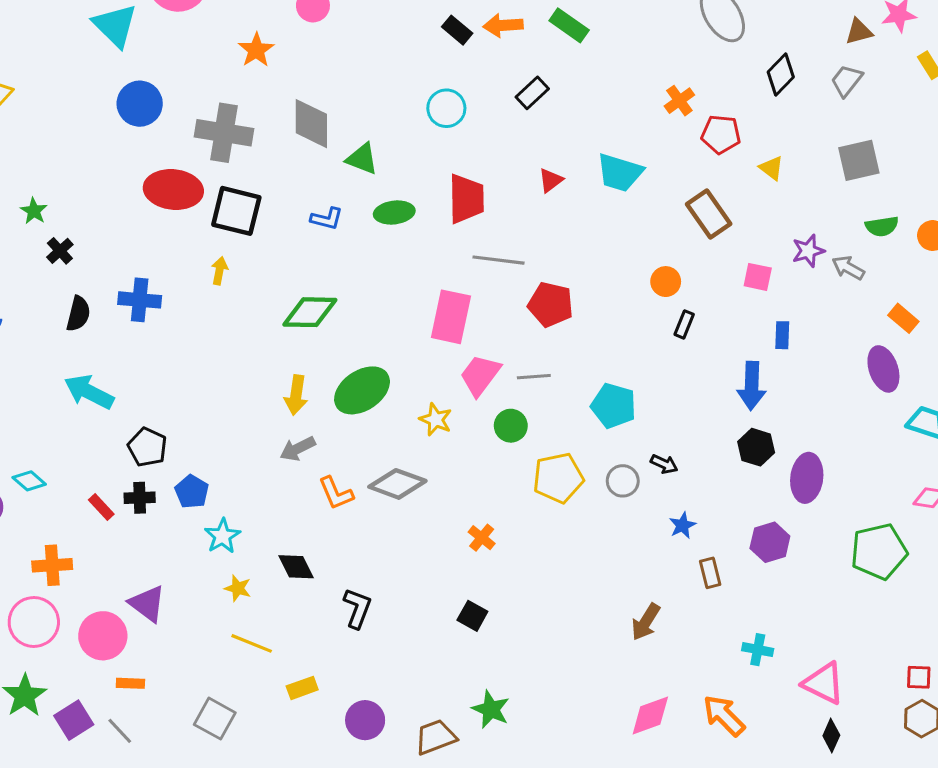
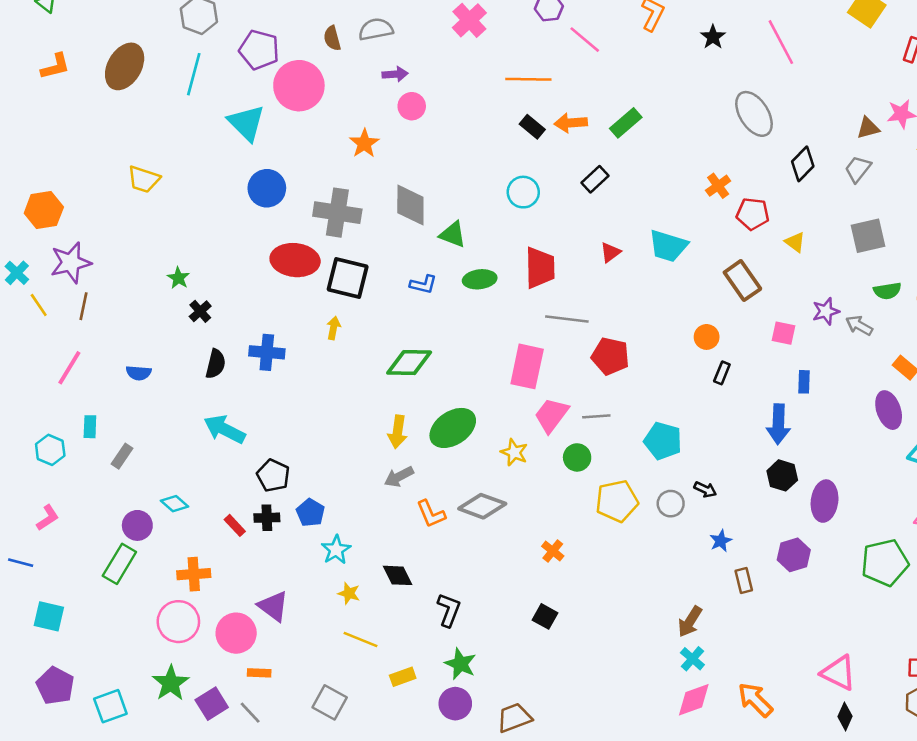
green rectangle: (569, 25) -> (626, 123), turned -76
cyan cross: (758, 650) -> (692, 659), moved, turned 30
green star: (491, 709) -> (460, 664), moved

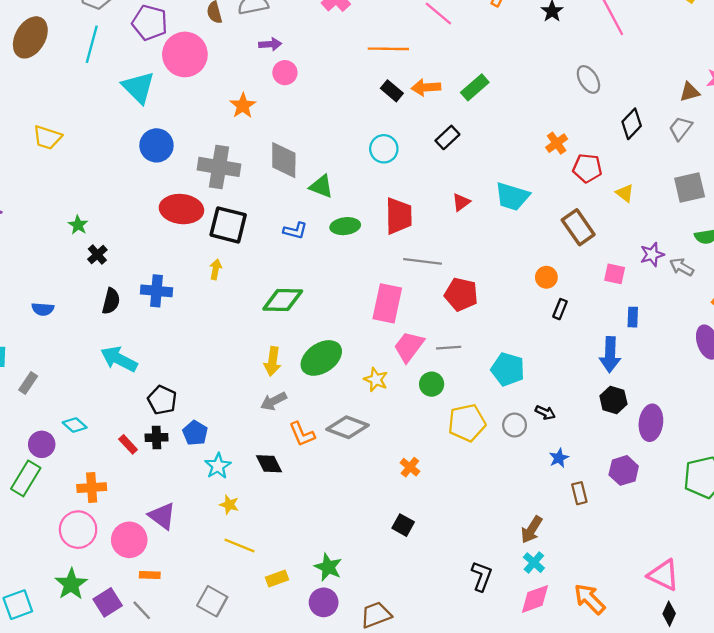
gray ellipse: (754, 114) -> (588, 79), size x0.7
black diamond: (398, 575) -> (269, 464), moved
black L-shape: (449, 610) -> (482, 576), moved

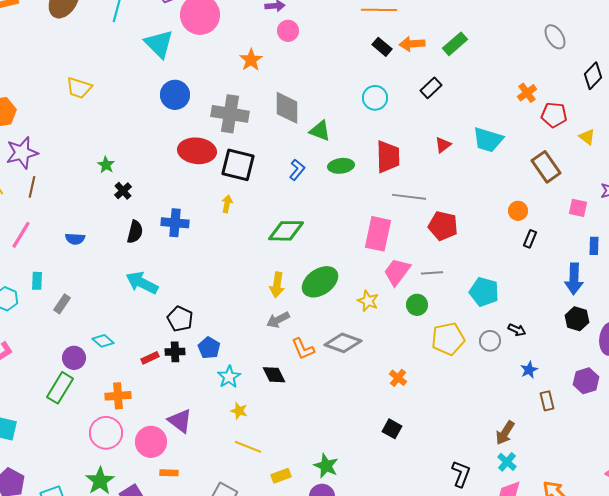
blue L-shape: (295, 231) -> (297, 170), turned -65
red rectangle: (128, 444) -> (150, 358), turned -72

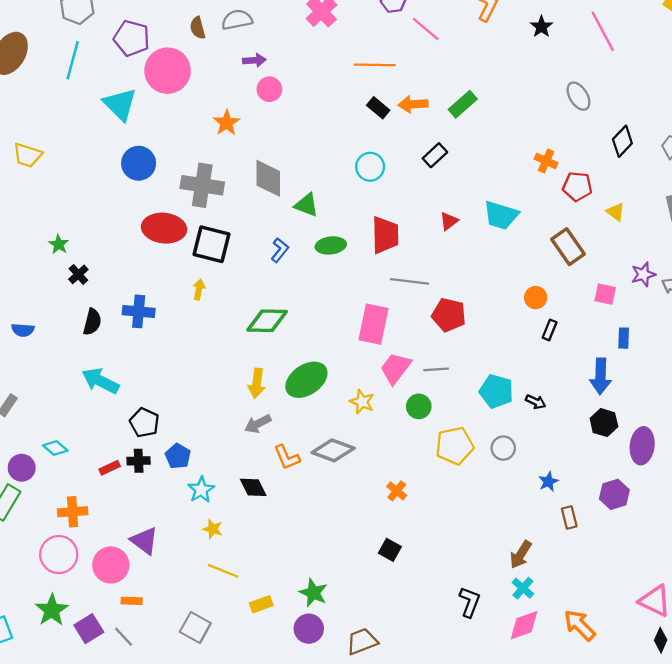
orange cross: (527, 93) -> (546, 161), turned -30
black arrow: (517, 330) -> (536, 402), moved

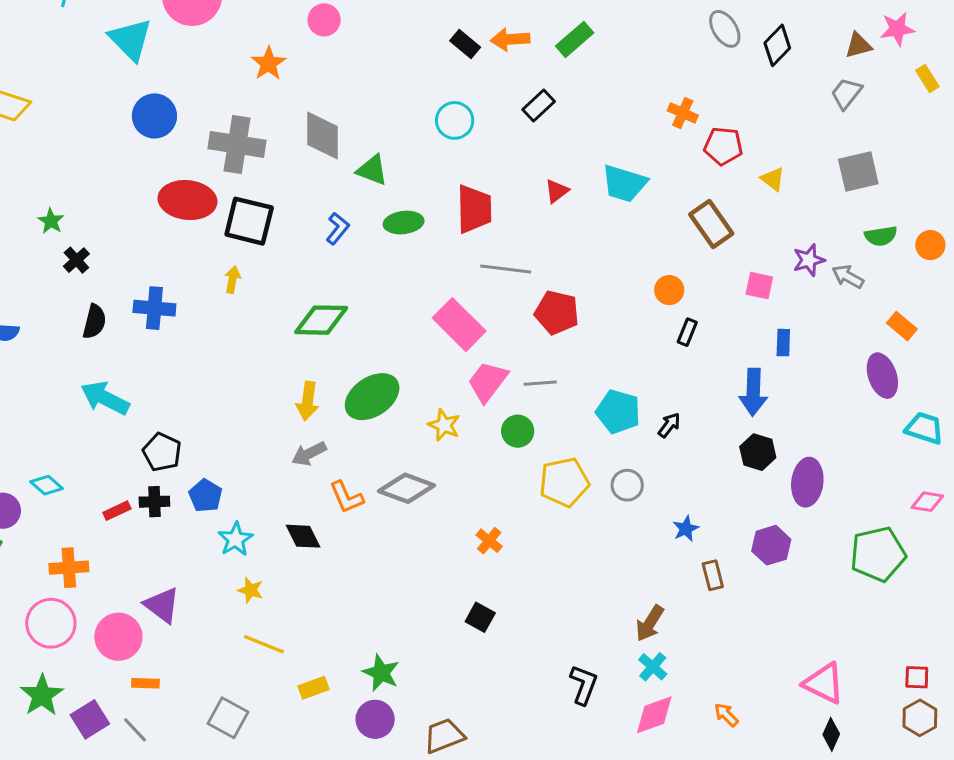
black diamond: (622, 141) -> (777, 45), moved
pink rectangle: (374, 324) -> (459, 325), turned -57
black arrow: (536, 402) -> (669, 425), turned -78
orange arrow: (580, 625) -> (726, 715), size x0.6

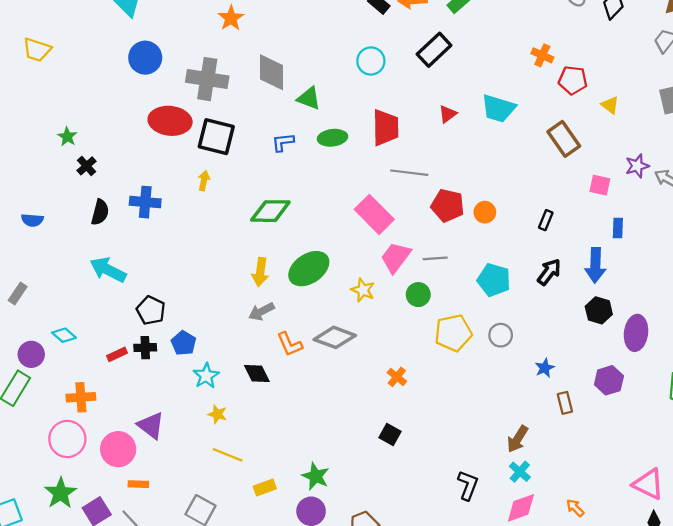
black rectangle: (539, 105) -> (434, 50), size x1.4
blue L-shape: (338, 229) -> (283, 142), turned -135
orange circle: (669, 290) -> (485, 212), moved
black arrow: (669, 425) -> (549, 272), moved, size x1.4

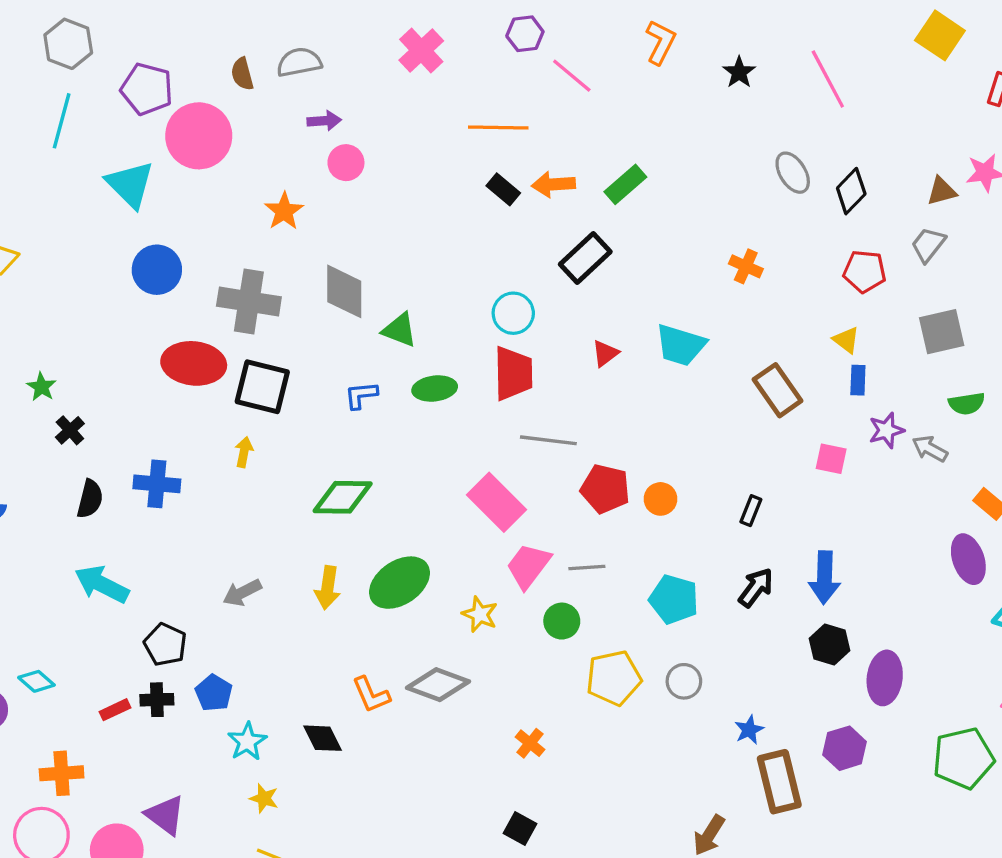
cyan circle: (371, 61) -> (513, 313), moved
red pentagon: (573, 80) -> (865, 271), moved
blue rectangle: (618, 228) -> (858, 380), moved
gray arrow: (261, 311) -> (242, 593), moved
brown rectangle: (565, 403) -> (779, 782), size x1.8

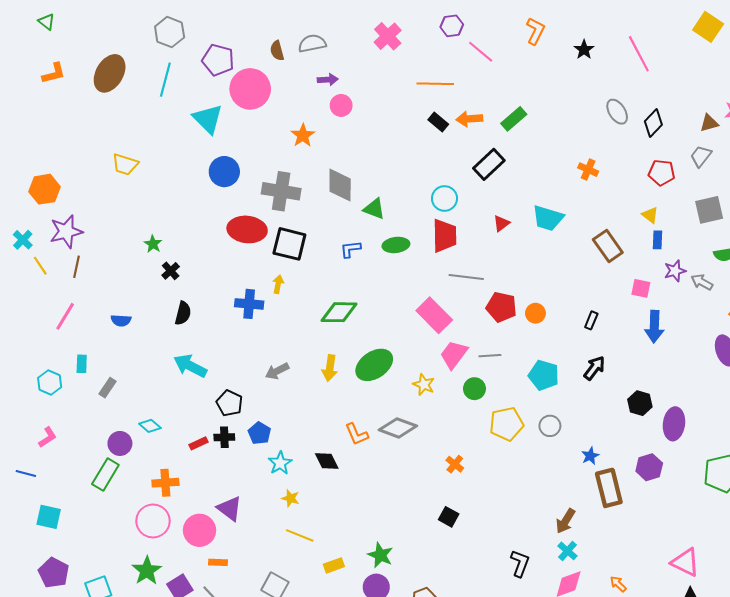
blue cross: (157, 484) -> (249, 304), moved
blue arrow: (824, 578) -> (654, 327), moved

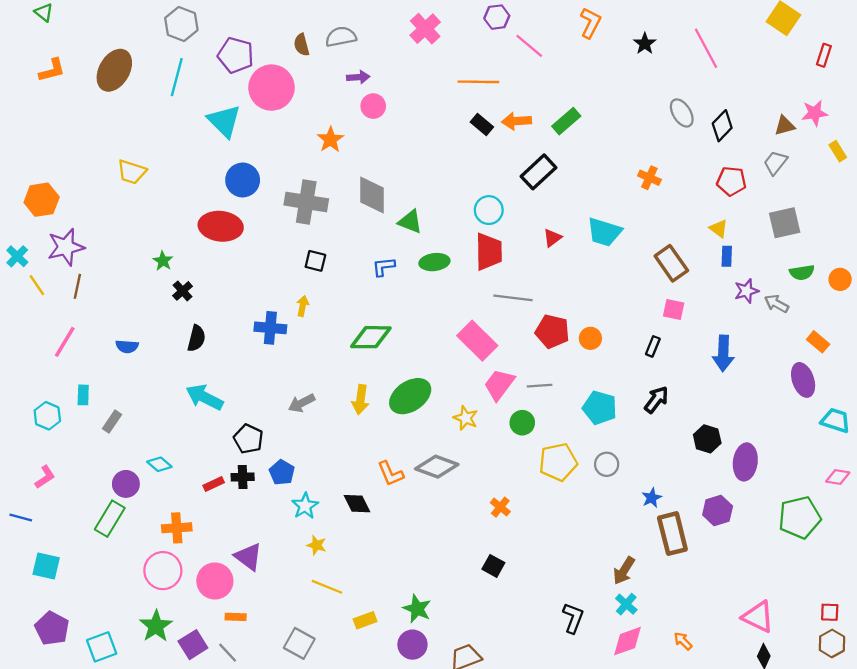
red ellipse: (247, 229) -> (221, 226), moved
black square: (289, 244) -> (315, 261), size x0.6
pink square: (641, 288) -> (674, 309), moved

